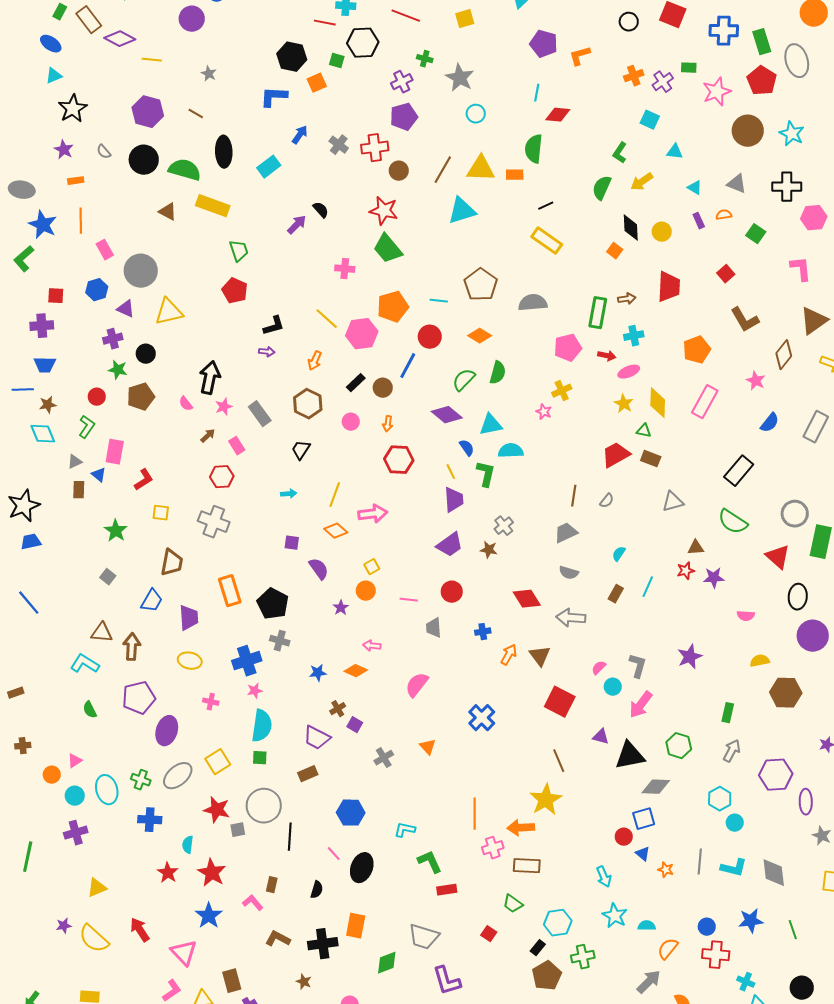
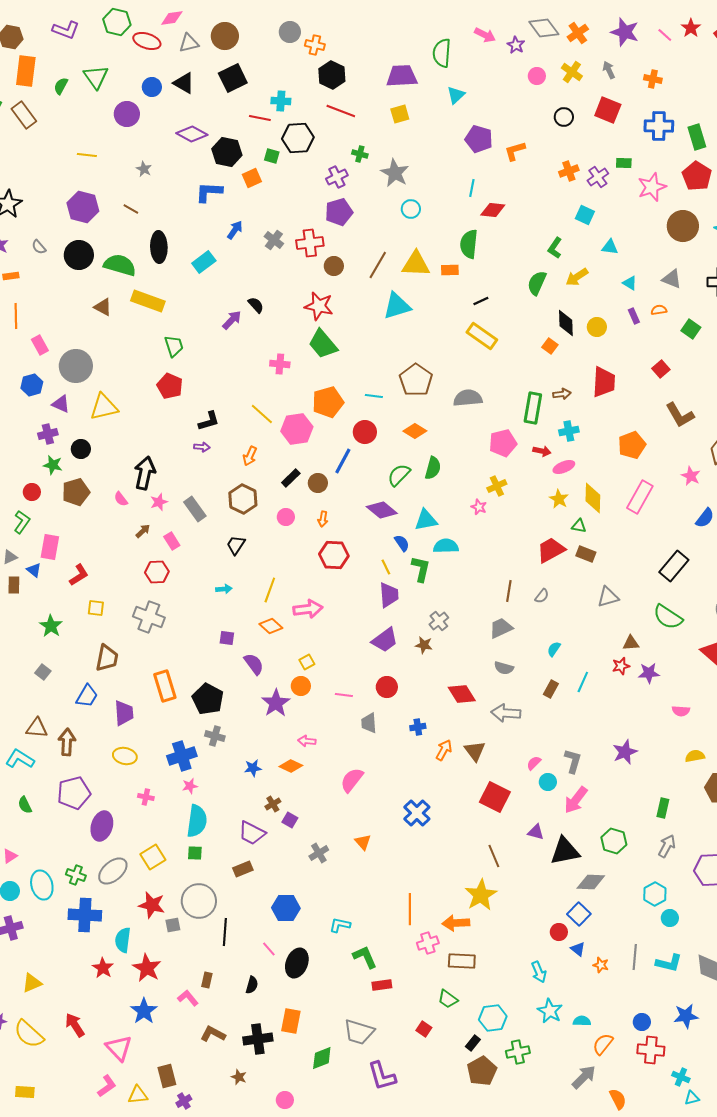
purple diamond: (120, 39) -> (192, 134), moved
purple star: (341, 608) -> (276, 703), size x1.8
blue square: (644, 819) -> (579, 914), turned -30
blue cross: (150, 820) -> (85, 915), size x1.4
cyan semicircle: (188, 845) -> (123, 940), size x1.4

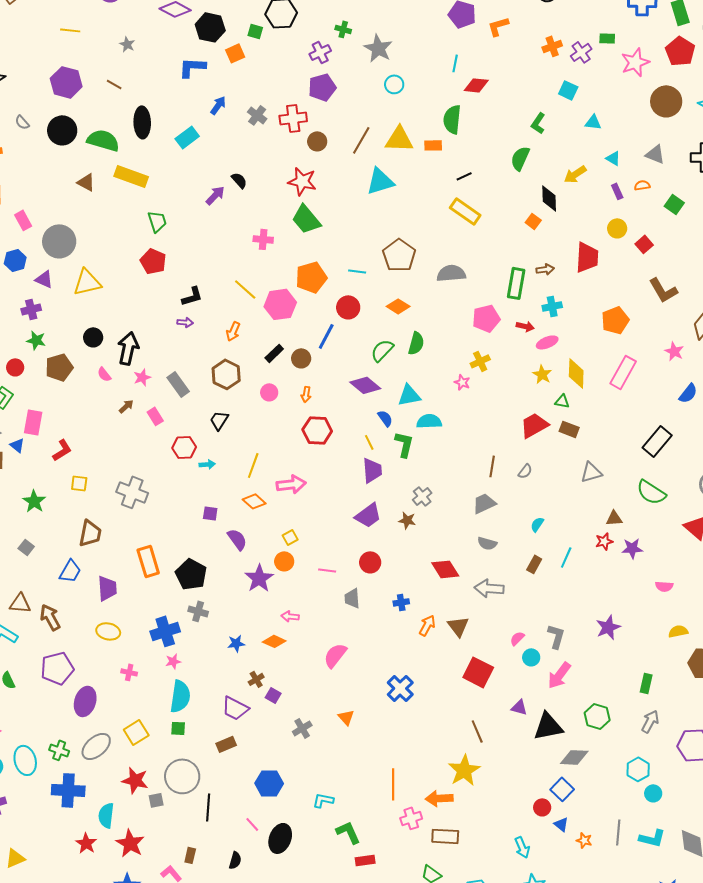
yellow arrow: (577, 277) -> (575, 174), moved
yellow circle: (597, 327) -> (617, 228), moved
black circle: (81, 449) -> (93, 337), moved
red hexagon: (157, 572) -> (184, 447), moved
brown arrow: (67, 742) -> (50, 617), turned -32

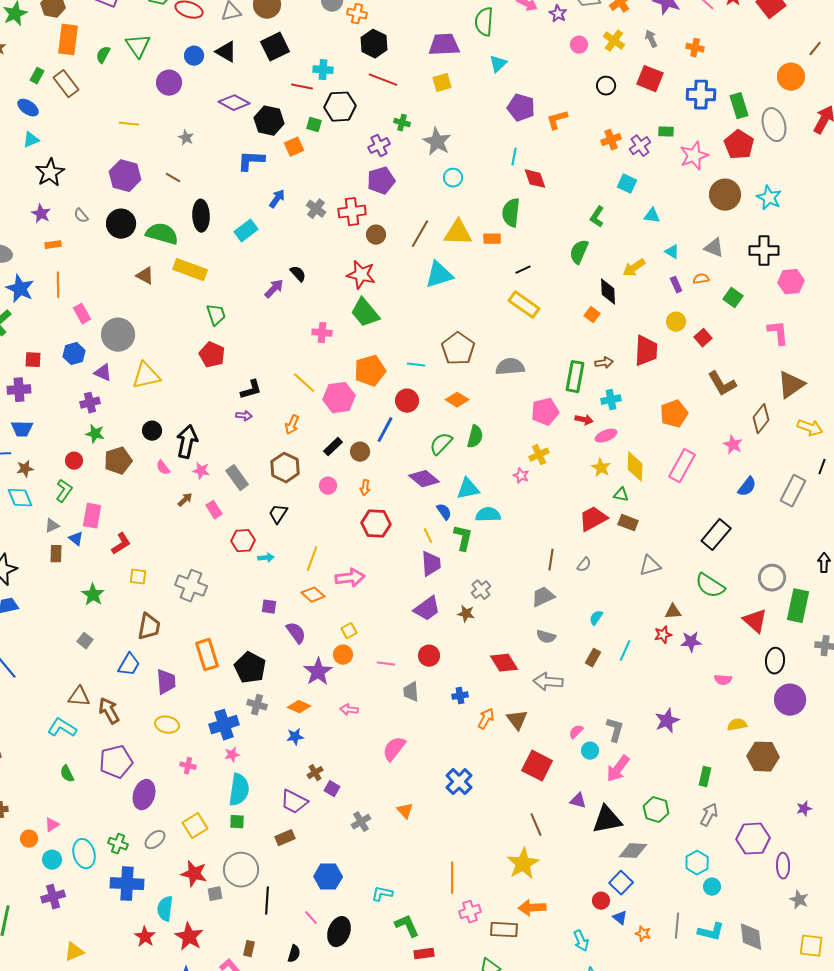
red diamond: (476, 85) -> (535, 179), turned 65
pink star: (142, 377) -> (201, 471), turned 30
orange diamond: (274, 641) -> (299, 707), moved
gray ellipse: (96, 746) -> (155, 840), size x0.7
orange arrow: (439, 798) -> (532, 908), moved

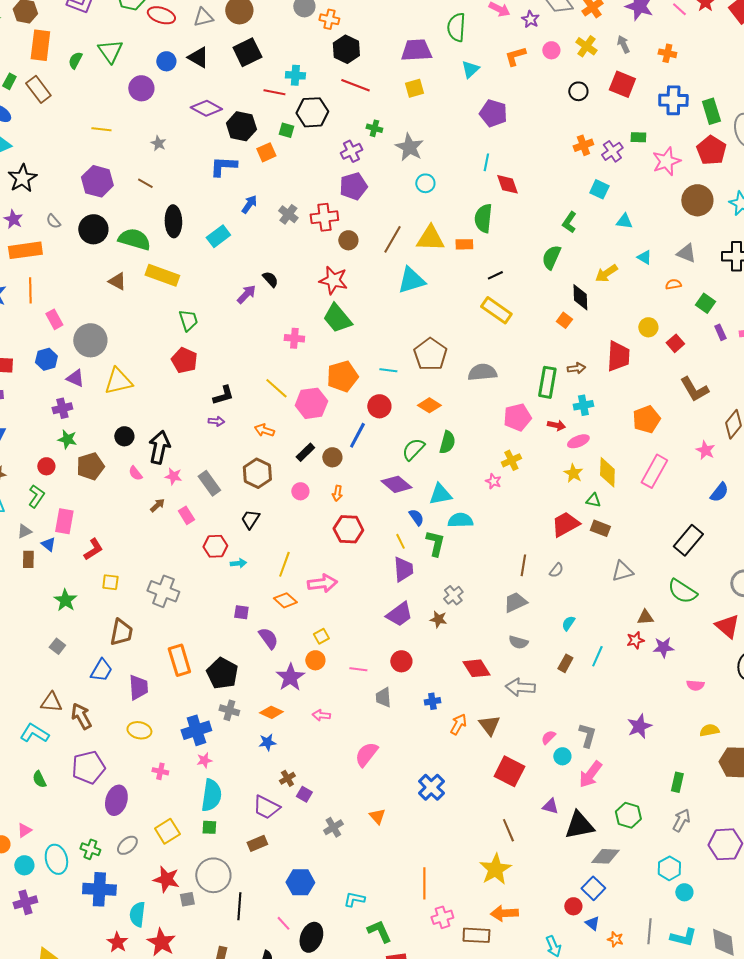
orange L-shape: (557, 120) -> (515, 56), moved
orange rectangle: (53, 245) -> (25, 250), size x2.0
purple rectangle: (676, 285) -> (720, 332), moved
orange arrow: (292, 425) -> (264, 430), turned 84

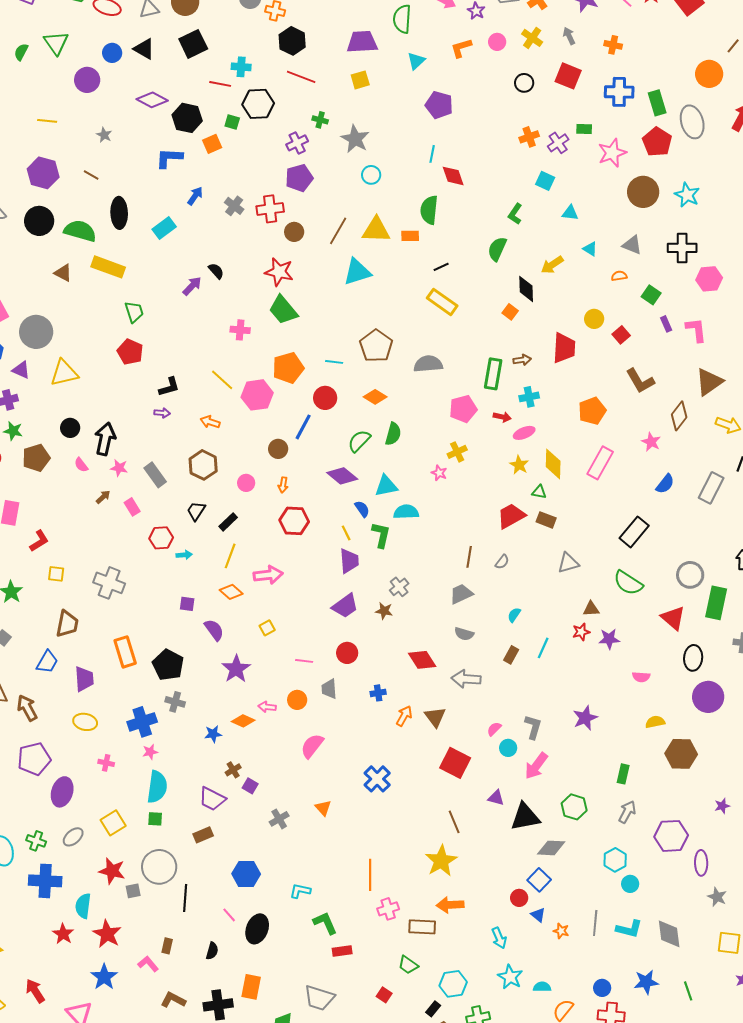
black rectangle: (305, 452) -> (228, 522), moved
orange circle: (315, 660) -> (297, 700), moved
orange diamond: (271, 712) -> (243, 721), moved

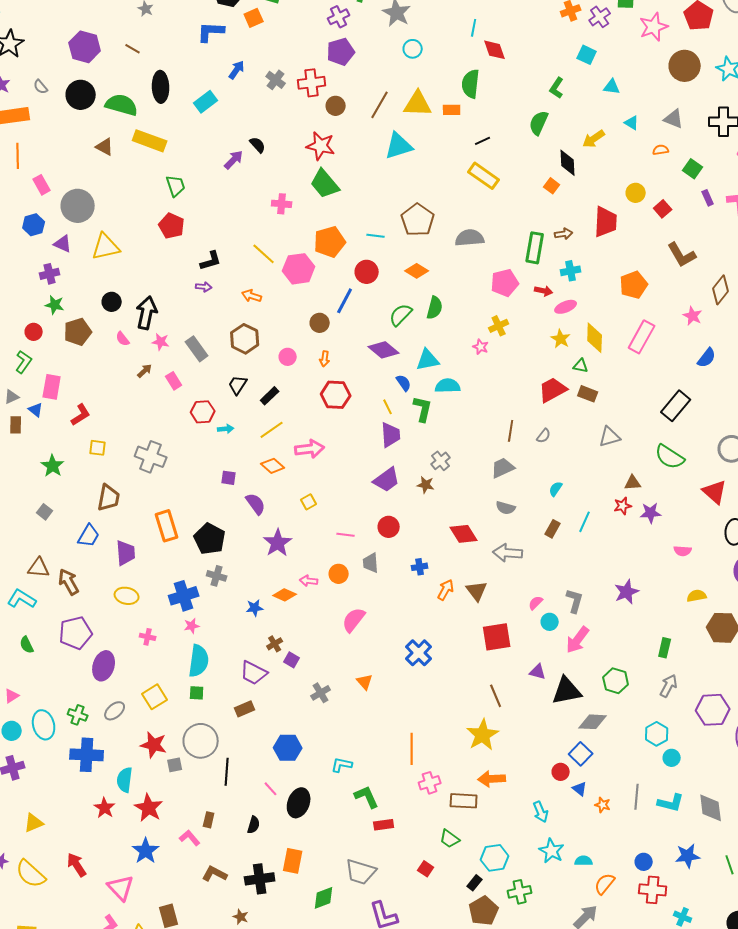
yellow line: (230, 556) -> (272, 430), turned 35
red square: (455, 763) -> (497, 637), turned -36

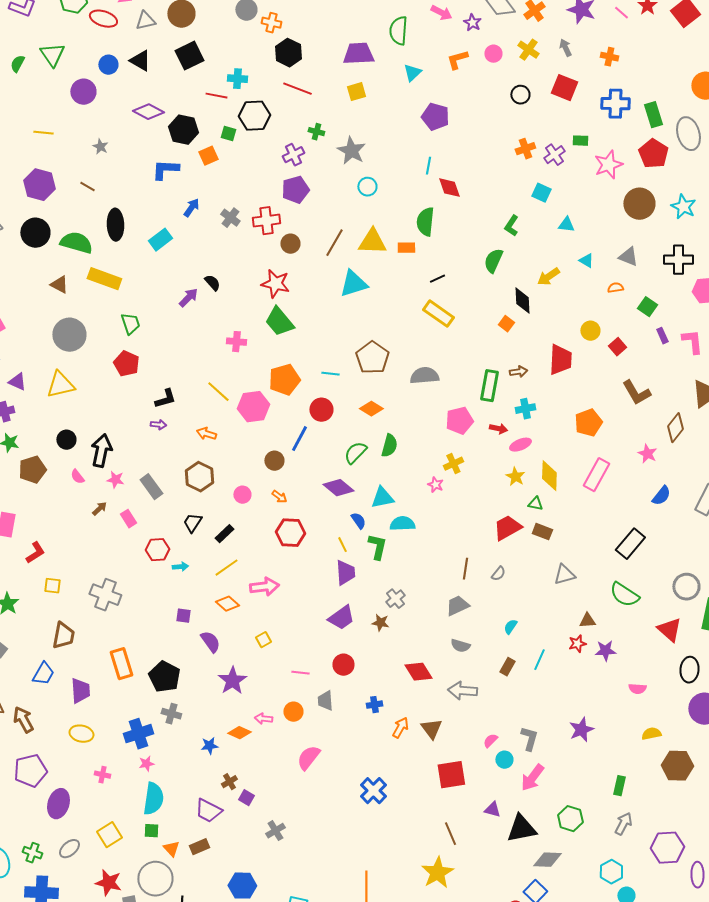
gray circle: (78, 206) -> (69, 335), moved
orange arrow: (325, 359) -> (279, 497), turned -63
orange triangle: (365, 682) -> (171, 849), moved

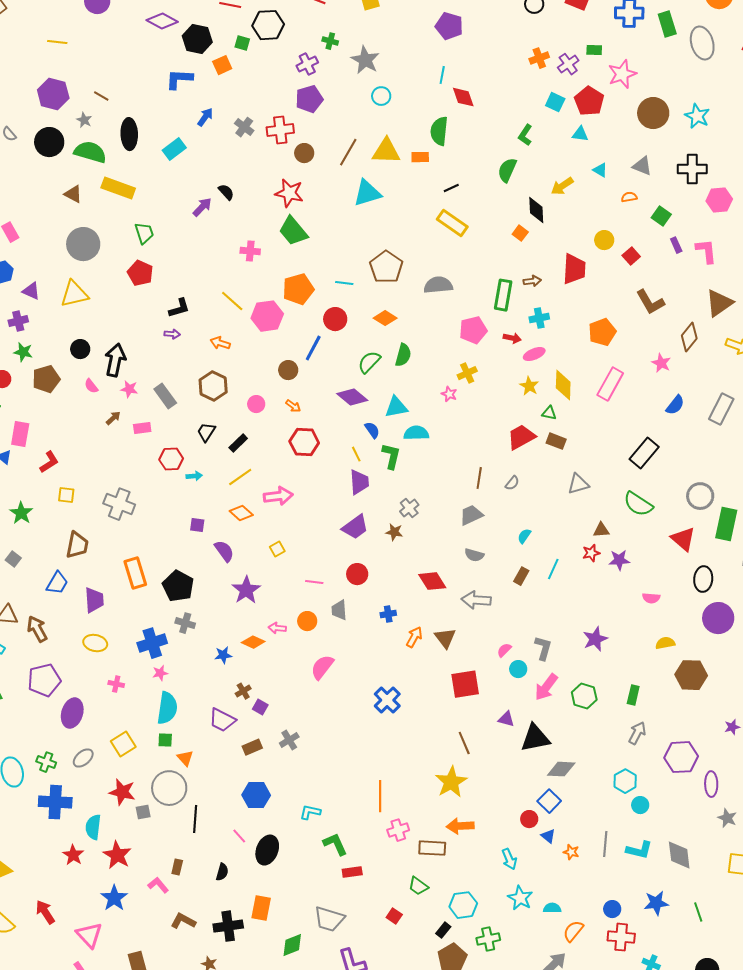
gray star: (100, 147) -> (84, 120), moved
red pentagon: (653, 154) -> (589, 101), moved
pink rectangle: (128, 519) -> (142, 428), turned -66
green hexagon: (570, 819) -> (584, 696), moved
brown rectangle: (199, 847) -> (252, 747), moved

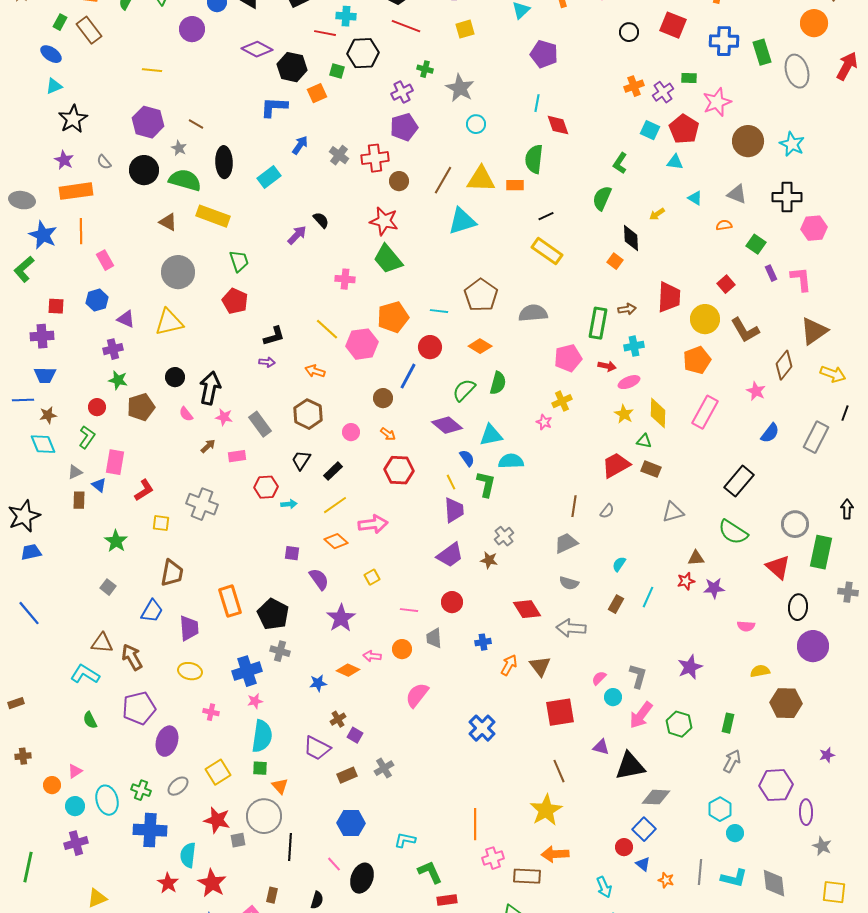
yellow arrow: (562, 186) -> (657, 214), size x0.7
yellow circle: (604, 240) -> (705, 319), moved, size x1.5
gray cross: (119, 504) -> (202, 504), moved

